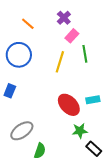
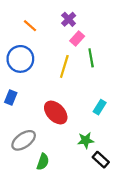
cyan rectangle: (93, 100) -> (100, 107), turned -48
red ellipse: (69, 105) -> (56, 112), moved

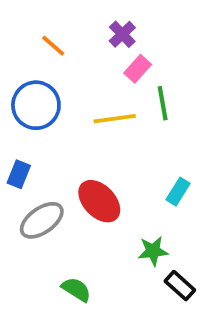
yellow line: (64, 66) -> (115, 119), turned 65
gray ellipse: (24, 140) -> (42, 220), moved
green semicircle: (43, 162) -> (76, 289), turned -77

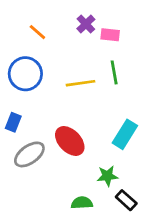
pink rectangle: (138, 69) -> (110, 35), moved, turned 54
cyan rectangle: (178, 192) -> (125, 134), size x1.5
green semicircle: (76, 289) -> (82, 203), moved, turned -35

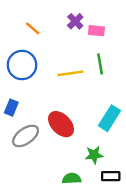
black rectangle: (126, 200) -> (111, 176), turned -42

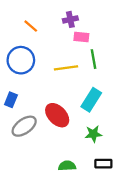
purple cross: (75, 21) -> (70, 19), turned 32
pink rectangle: (96, 31) -> (81, 37), moved
cyan rectangle: (109, 118) -> (91, 100), moved
green star: (94, 155) -> (93, 134), moved

